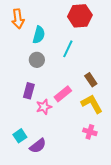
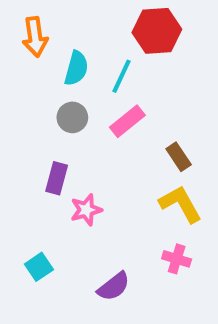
cyan line: (68, 49) -> (122, 76), moved
pink rectangle: (63, 94) -> (127, 121), moved
purple semicircle: (38, 146) -> (114, 286), moved

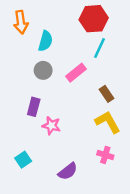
cyan line: (122, 76) -> (99, 48), moved
pink star: (86, 210) -> (51, 126), turned 30

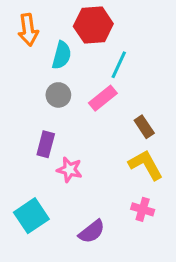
red hexagon: (94, 19) -> (93, 25), moved
cyan line: (99, 48) -> (119, 65), moved
cyan square: (23, 160) -> (31, 216), size x1.5

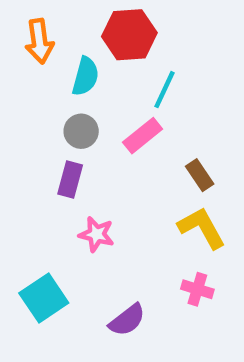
purple rectangle: (46, 144) -> (70, 180), moved

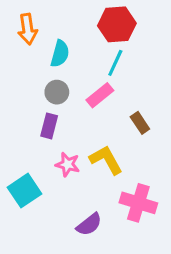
red hexagon: (129, 35) -> (117, 24), moved
yellow L-shape: (202, 228) -> (106, 160), moved
pink cross: (197, 289) -> (138, 203), size x1.6
cyan square: (44, 298) -> (25, 191), moved

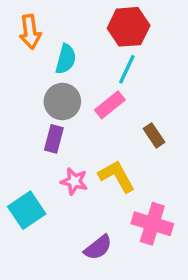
gray circle: (57, 92) -> (62, 102), size x1.4

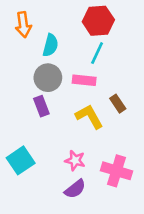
pink rectangle: (110, 105) -> (84, 80), turned 45
purple rectangle: (54, 139) -> (41, 106), turned -36
yellow L-shape: (117, 176) -> (89, 116), moved
pink star: (74, 181) -> (75, 160), moved

